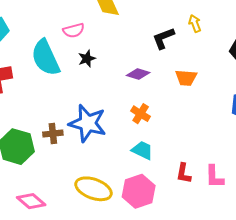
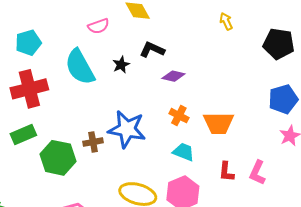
pink semicircle: (74, 30) -> (99, 26), moved
black L-shape: (163, 38) -> (152, 50), moved, turned 50
orange trapezoid: (186, 78) -> (219, 123), moved, size x1.4
pink L-shape: (214, 177) -> (257, 173), turned 30

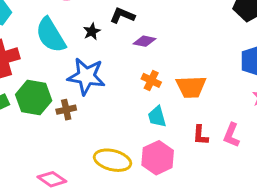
blue star: (127, 129) -> (86, 76), moved
cyan trapezoid: (184, 152) -> (157, 117), turned -125
green hexagon: (58, 158) -> (34, 98), moved

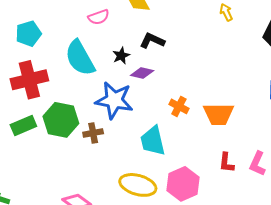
purple diamond: (144, 41) -> (142, 73), moved
cyan trapezoid: (157, 117) -> (153, 141), moved, size x1.4

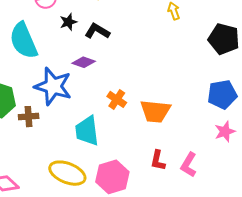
black star: (121, 56) -> (68, 22), moved

